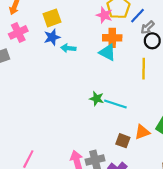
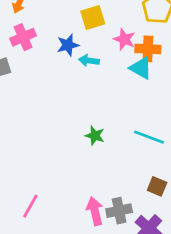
pink star: (104, 15) -> (124, 39), moved
yellow square: (52, 18) -> (93, 18), moved
green star: (97, 99) -> (95, 136), moved

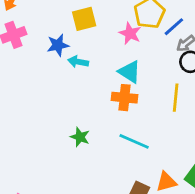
pink star: (124, 39) -> (130, 33), moved
orange cross: (148, 49) -> (124, 98), moved

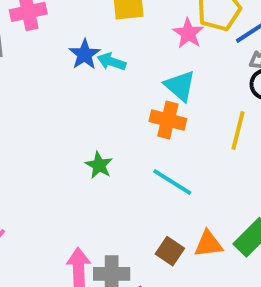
blue star: (58, 45) -> (85, 54), moved, turned -30

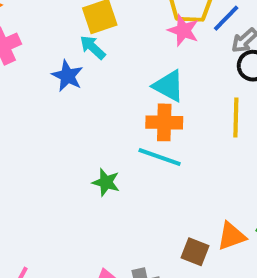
pink star: (188, 33) -> (183, 30), moved
cyan arrow: (111, 62) -> (93, 47), moved, turned 36
cyan line: (172, 182) -> (160, 157), moved

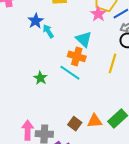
cyan arrow: (93, 47) -> (48, 31), moved

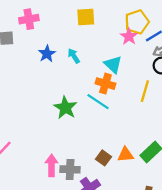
blue star: (36, 21) -> (47, 54), moved
green star: (40, 78) -> (65, 108), size x1.5

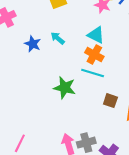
orange cross: (105, 84) -> (94, 54), turned 30
brown square: (104, 158) -> (110, 101), moved

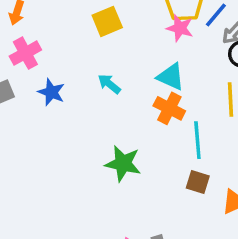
blue star: (33, 44) -> (51, 92), moved
cyan line: (93, 73) -> (197, 140), moved, turned 70

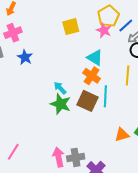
yellow square: (107, 21) -> (71, 27), moved
cyan arrow: (109, 84) -> (60, 88), moved
brown square: (198, 182) -> (88, 101), moved, size x1.5

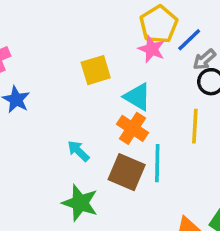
yellow square: (71, 27) -> (96, 70), moved
green star: (61, 104) -> (80, 203), moved

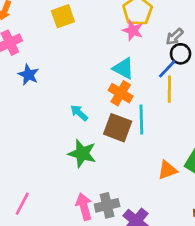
blue line: (189, 40) -> (167, 69), moved
yellow square: (96, 70) -> (63, 16), moved

